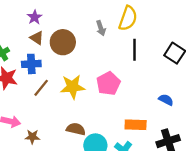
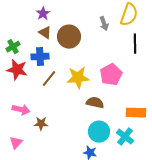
brown semicircle: (76, 129) -> (95, 103), moved

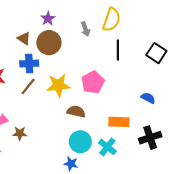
purple star: (43, 14) -> (48, 19), moved
blue cross: (40, 57) -> (29, 63), moved

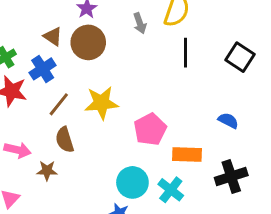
blue cross: (29, 63) -> (43, 69), moved, turned -30
pink pentagon: (93, 82) -> (150, 129), moved
brown semicircle: (76, 111) -> (65, 140), moved, turned -120

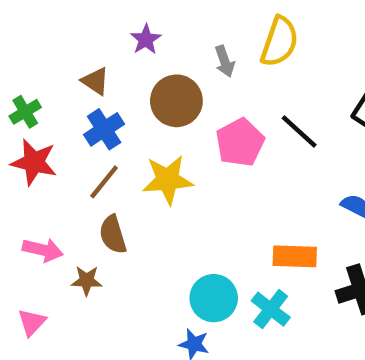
brown circle: (88, 42) -> (176, 101), moved
black line: (186, 53) -> (299, 132), moved, turned -48
blue cross: (43, 69) -> (104, 129), moved
pink pentagon: (150, 129) -> (240, 142), moved

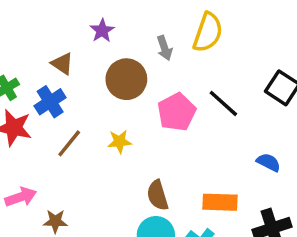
blue cross: (104, 129) -> (50, 102), moved
yellow star: (168, 180) -> (119, 142), size x0.6
brown semicircle: (113, 235) -> (158, 195), moved
pink arrow: (43, 250) -> (21, 197), turned -32

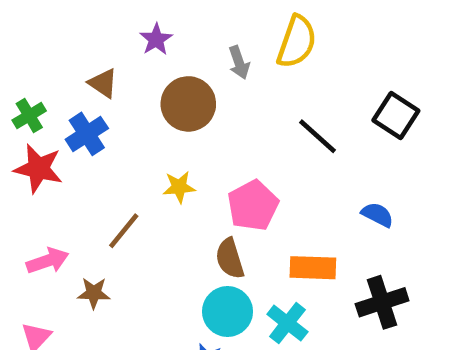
pink pentagon: (177, 112) -> (253, 205), moved
brown line: (69, 143) -> (124, 231), moved

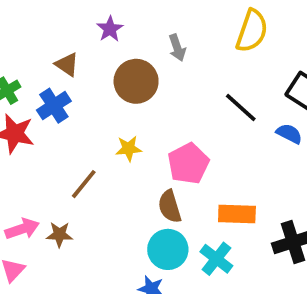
yellow semicircle: (297, 42) -> (252, 31), moved
blue semicircle: (377, 215) -> (289, 134), moved
pink arrow: (48, 261) -> (22, 229), moved

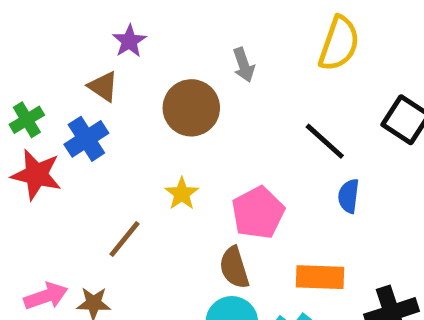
purple star: (110, 29) -> (129, 41), moved
blue semicircle: (289, 134) -> (349, 196), moved, turned -110
yellow star: (129, 149) -> (182, 194), turned -30

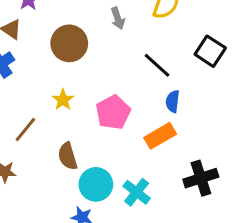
gray arrow: (244, 65) -> (118, 18), moved
brown semicircle: (234, 268) -> (68, 156), moved
orange rectangle: (320, 277) -> (160, 136), moved, turned -32

